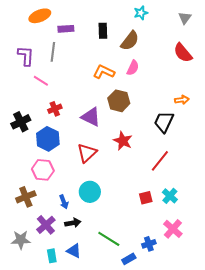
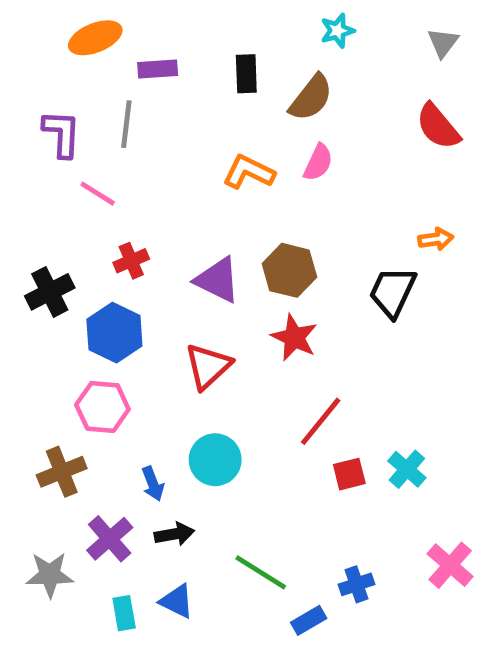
brown hexagon: (119, 101) -> (289, 270), moved
red line: (160, 161) -> (321, 421), moved
pink cross: (173, 229) -> (450, 565), moved

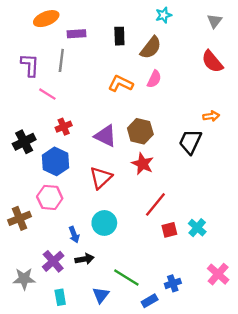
brown cross: (62, 472) -> (20, 218), moved
blue triangle: (177, 601) -> (101, 295), moved, turned 42

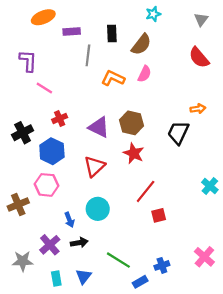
gray line: (61, 60) -> (88, 55), moved
cyan cross: (197, 228) -> (210, 186), moved
blue triangle: (101, 295) -> (84, 276), moved

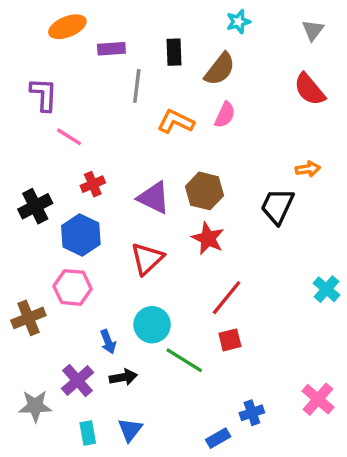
red square: (159, 215) -> (230, 340), moved
green line: (118, 260) -> (184, 360), moved

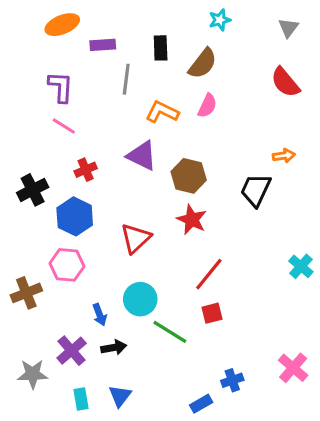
purple L-shape: (44, 94) -> (61, 87), moved
purple triangle: (154, 198) -> (142, 156), moved

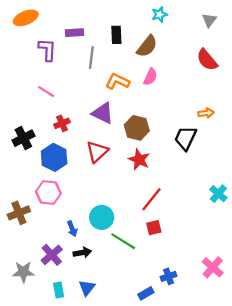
orange ellipse: (62, 25) -> (26, 18), moved
purple L-shape: (61, 87) -> (47, 50), moved
red triangle: (136, 238) -> (97, 152), moved

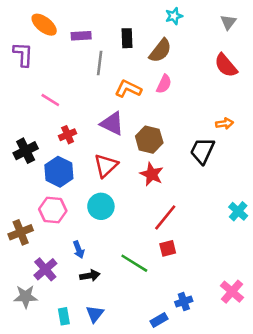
orange ellipse: (26, 18) -> (44, 25), moved, turned 60
purple L-shape: (47, 50) -> (23, 54), moved
cyan circle: (102, 217) -> (101, 206), moved
purple cross: (52, 255) -> (45, 269), moved

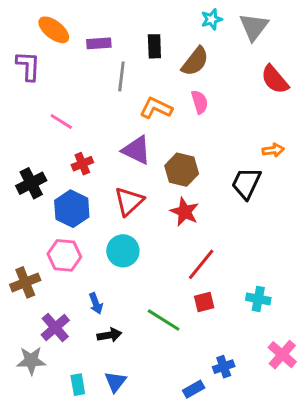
gray triangle: (228, 22) -> (254, 27), moved, size x1.5
pink semicircle: (164, 84) -> (200, 102), turned -42
cyan cross: (238, 211) -> (258, 299), moved, turned -30

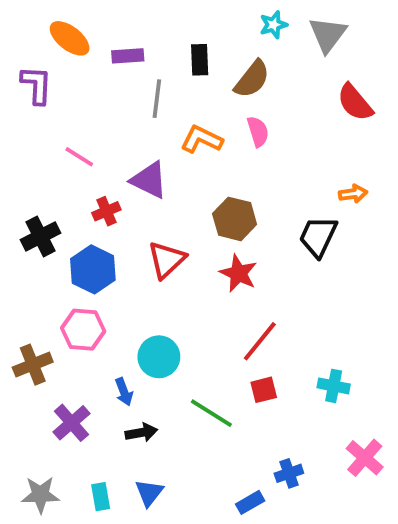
purple triangle: (136, 150) -> (149, 180), moved
cyan circle: (123, 251) -> (159, 357), moved
gray star: (31, 361) -> (40, 495), moved

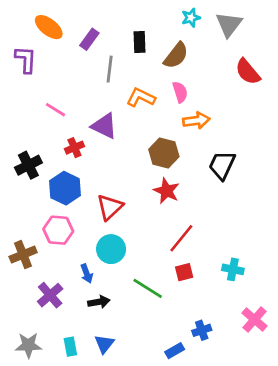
purple rectangle: (128, 56) -> (89, 39), turned -50
orange arrow: (353, 194) -> (196, 120), moved, size x1.4
red triangle: (167, 260) -> (110, 207), moved

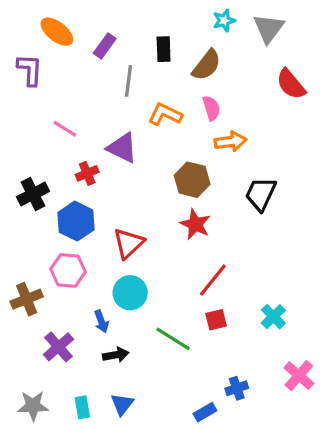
cyan cross: (233, 269) -> (273, 317), turned 35

